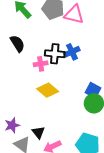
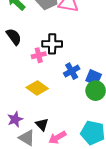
blue cross: (72, 52) -> (72, 71), moved
yellow diamond: (48, 90) -> (37, 88), moved

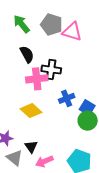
black semicircle: (14, 37) -> (27, 54), moved
pink cross: (39, 55) -> (37, 79), size x1.5

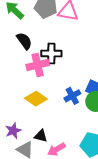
blue cross: (67, 98) -> (72, 96), moved
black triangle: (31, 147) -> (41, 136), turned -32

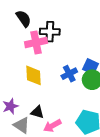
yellow diamond: (36, 99) -> (34, 75), turned 50

